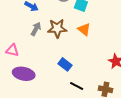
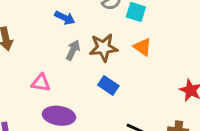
blue rectangle: (65, 64) -> (108, 85), moved

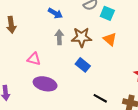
gray arrow: (73, 50) -> (59, 37), turned -32

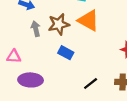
orange triangle: (110, 39) -> (88, 21), size x1.5
black line: (100, 98) -> (91, 84), turned -56

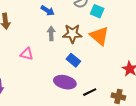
purple ellipse: (31, 80) -> (65, 82), moved

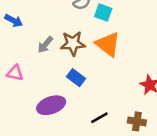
blue arrow: (48, 11) -> (14, 21), moved
gray arrow: (51, 33) -> (45, 45), turned -136
purple ellipse: (65, 82) -> (51, 105), moved, turned -30

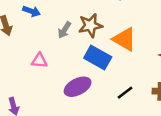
orange triangle: (108, 44) -> (124, 39), moved
blue rectangle: (76, 78) -> (98, 57), size x1.5

